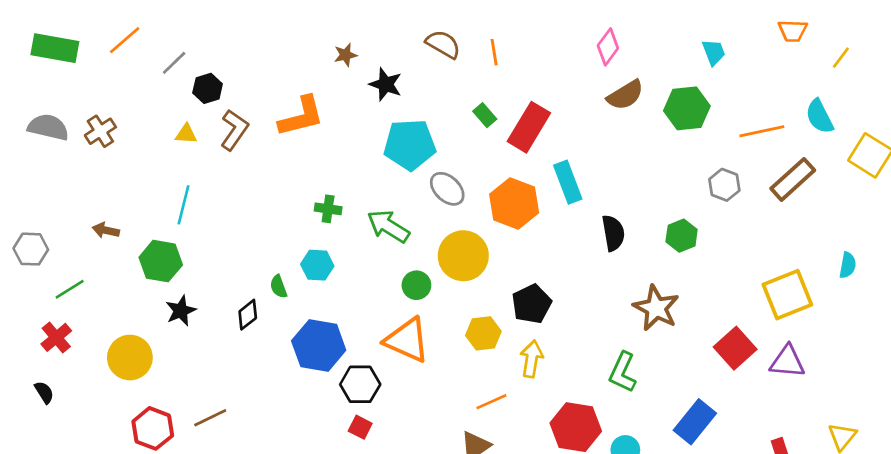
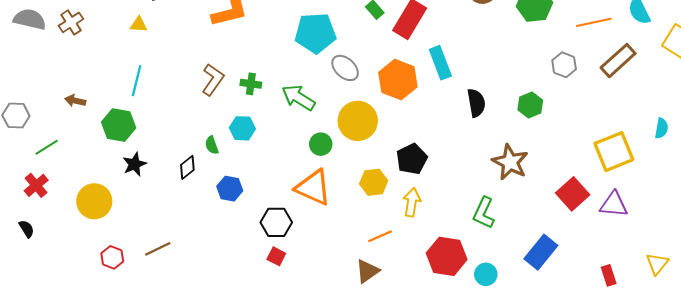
brown L-shape: (234, 130) -> (213, 80), moved
blue hexagon: (319, 345) -> (230, 189), moved, size x0.6
red hexagon: (153, 428) -> (112, 257), size x0.7

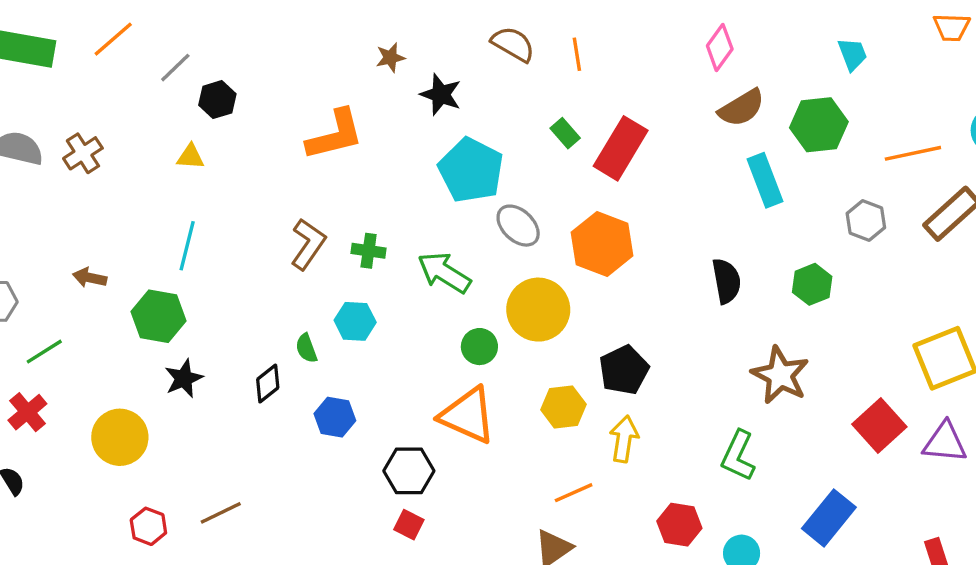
cyan pentagon: (315, 33) -> (471, 170), turned 30
cyan rectangle: (440, 63) -> (765, 180), moved
red hexagon: (447, 256) -> (679, 525), size x0.7

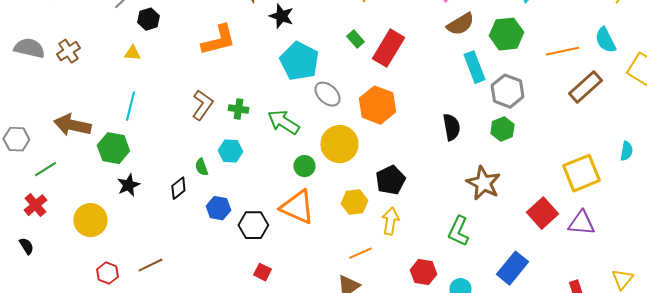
gray hexagon: (866, 221) -> (507, 91), moved, size x1.4
brown arrow: (90, 278) -> (72, 125), size x1.8
black hexagon: (409, 471) -> (253, 225), moved

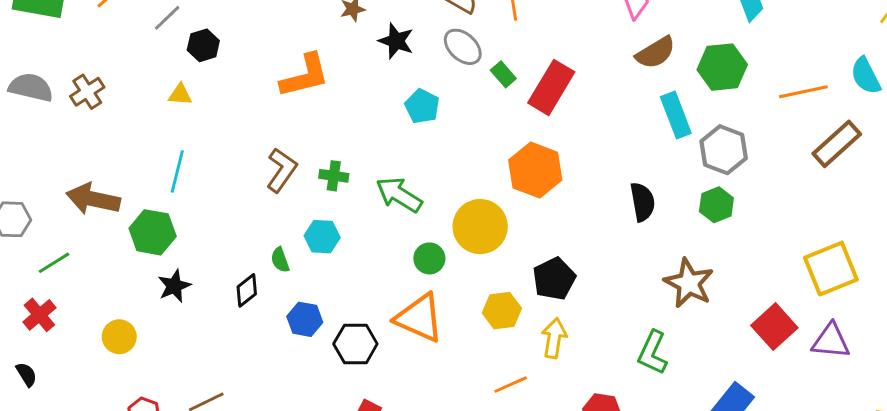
cyan pentagon: (299, 61) -> (422, 106), size x0.6
gray ellipse: (327, 94) -> (463, 47), moved
yellow circle: (90, 220) -> (119, 337), size x0.7

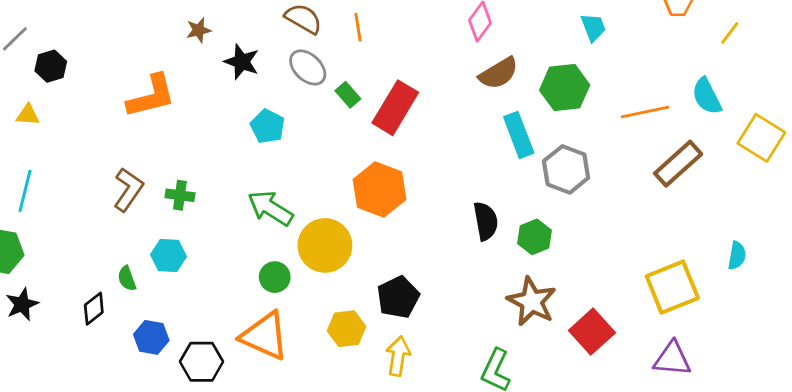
green arrow: (399, 195) -> (270, 208), moved
green hexagon: (716, 205) -> (535, 237), moved
red square: (774, 327) -> (592, 332), moved

